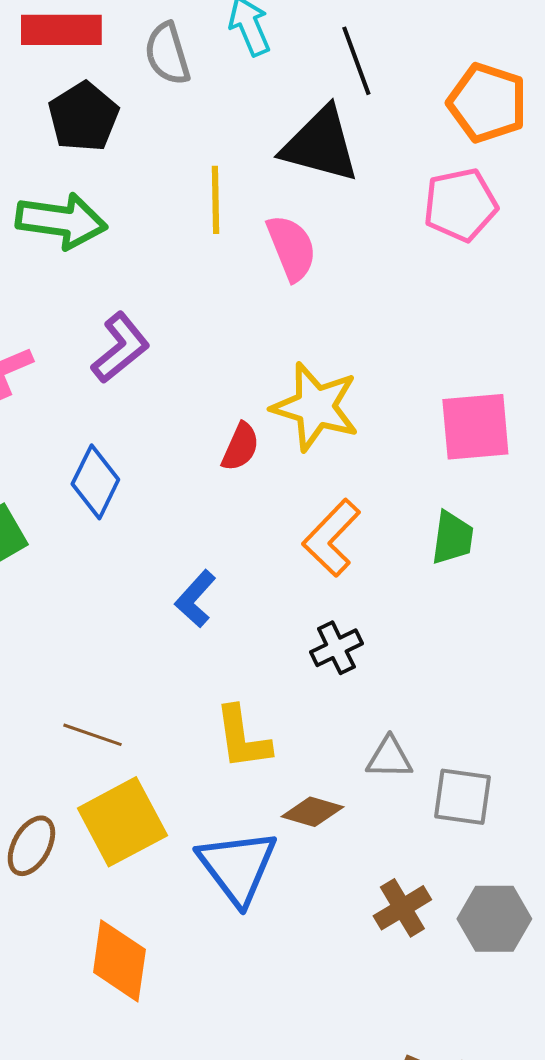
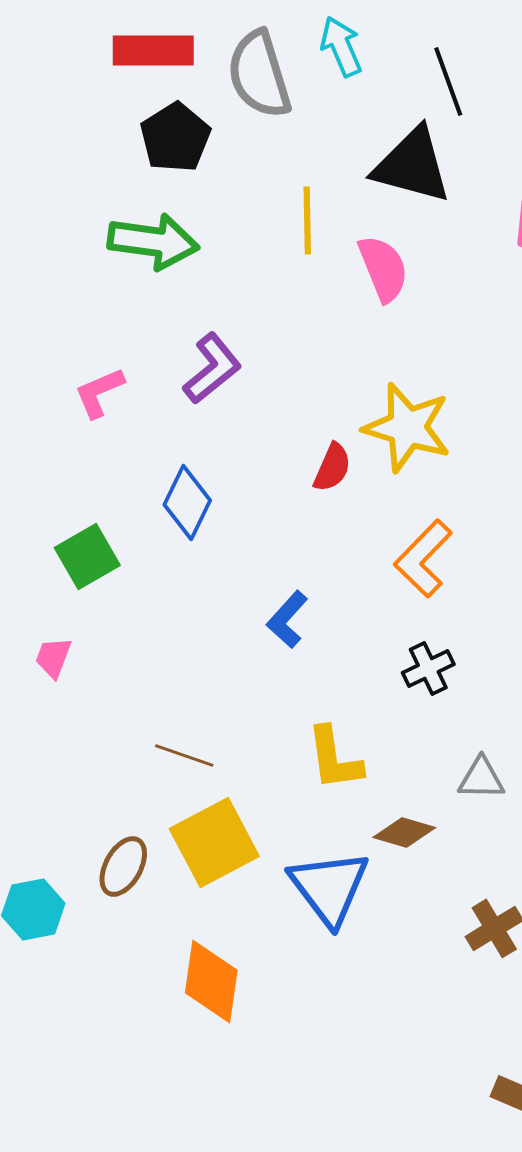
gray semicircle: (167, 54) -> (259, 74), size x1.4

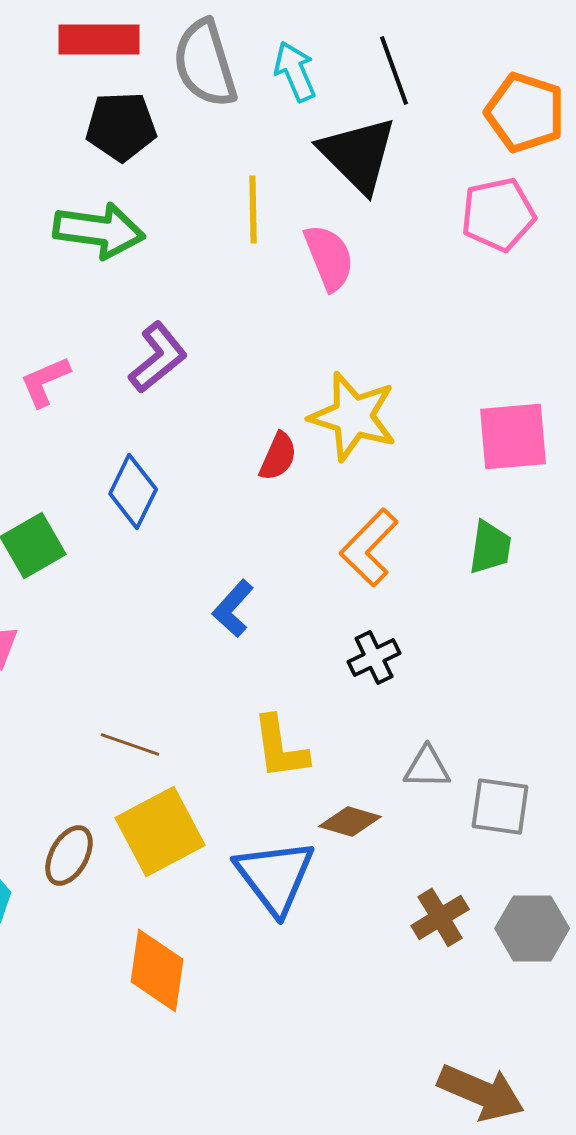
cyan arrow: (341, 46) -> (295, 71), moved
black pentagon: (175, 137) -> (121, 126), turned 30
black triangle: (412, 165) -> (358, 154), turned 30

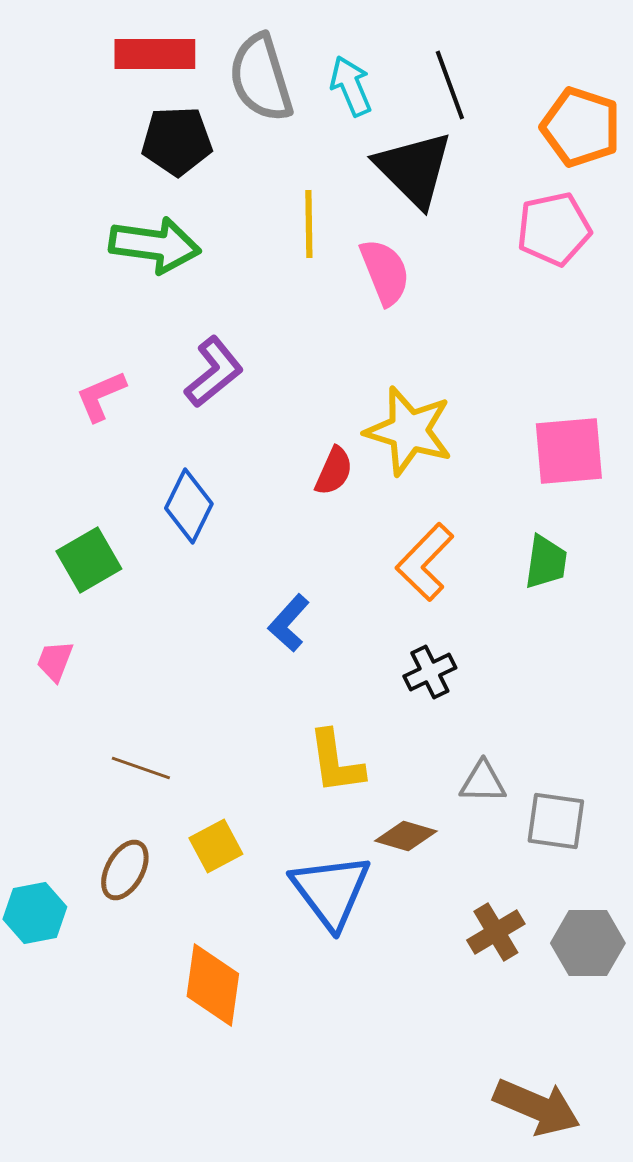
brown line: (130, 744) -> (141, 768), moved
yellow square: (160, 831) -> (216, 846), size x0.6

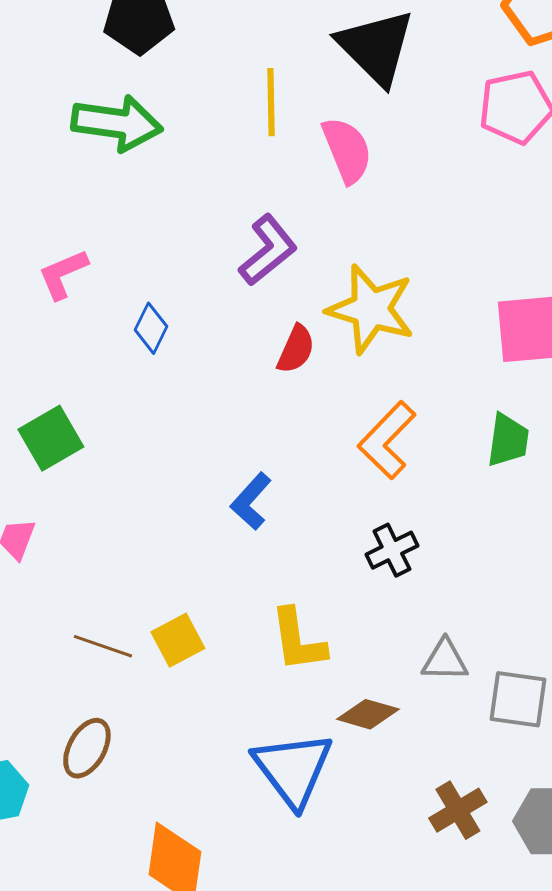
purple L-shape: (214, 372) -> (268, 250), moved
blue diamond: (189, 506) -> (151, 328), moved, size x0.7
yellow square: (216, 846) -> (178, 640), moved

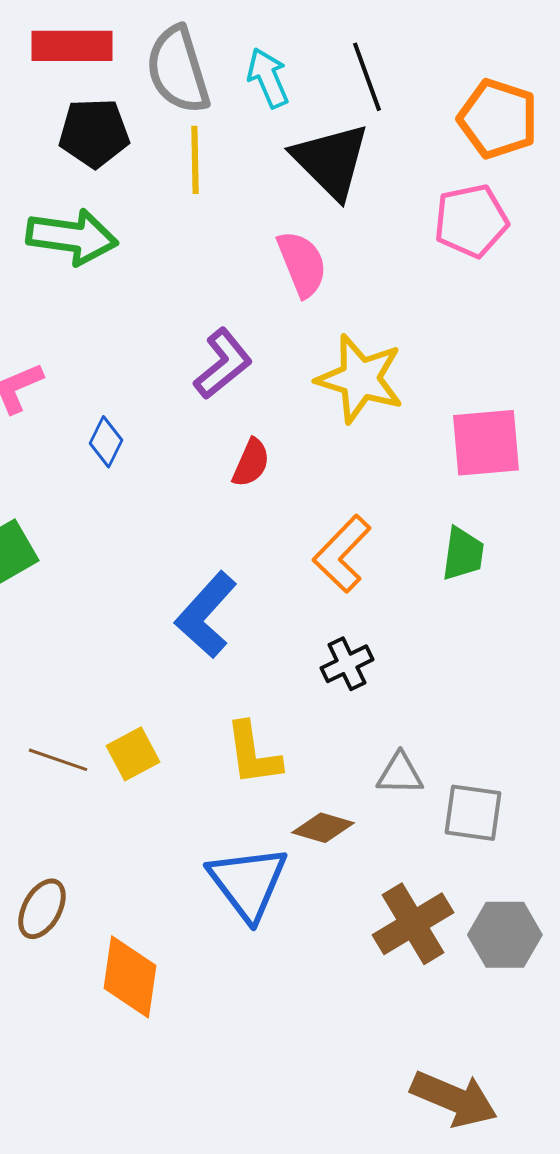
yellow line: (271, 102) -> (195, 160), moved
yellow star: (371, 309) -> (360, 379), moved
blue L-shape: (251, 501) -> (206, 615), size x1.5
brown ellipse: (87, 748) -> (42, 909), moved
brown cross: (458, 810) -> (413, 924), size x1.4

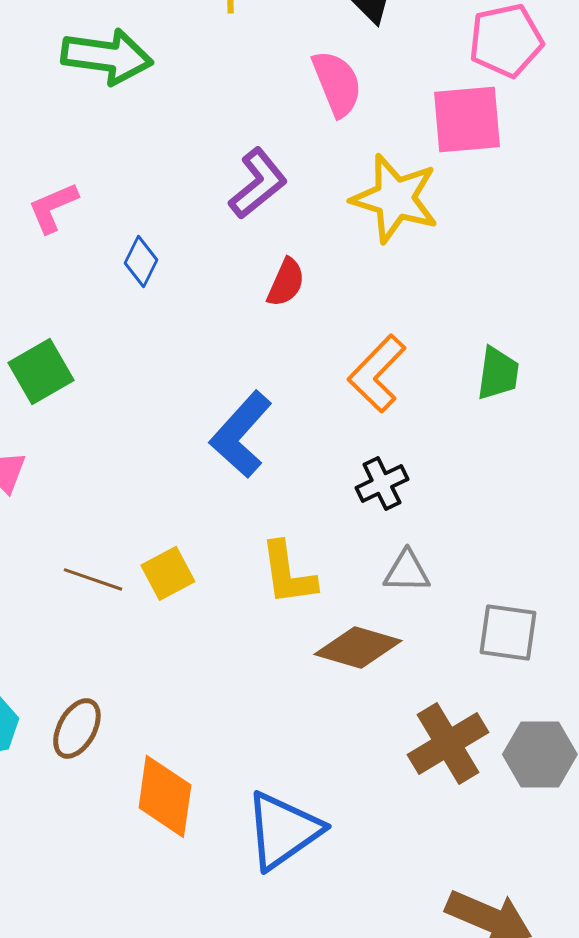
pink square: (486, 443) -> (467, 119), moved
gray triangle: (400, 774) -> (407, 571), moved
brown diamond: (323, 828) -> (358, 647), size x1.4
blue triangle: (248, 883) -> (283, 830), moved, turned 32

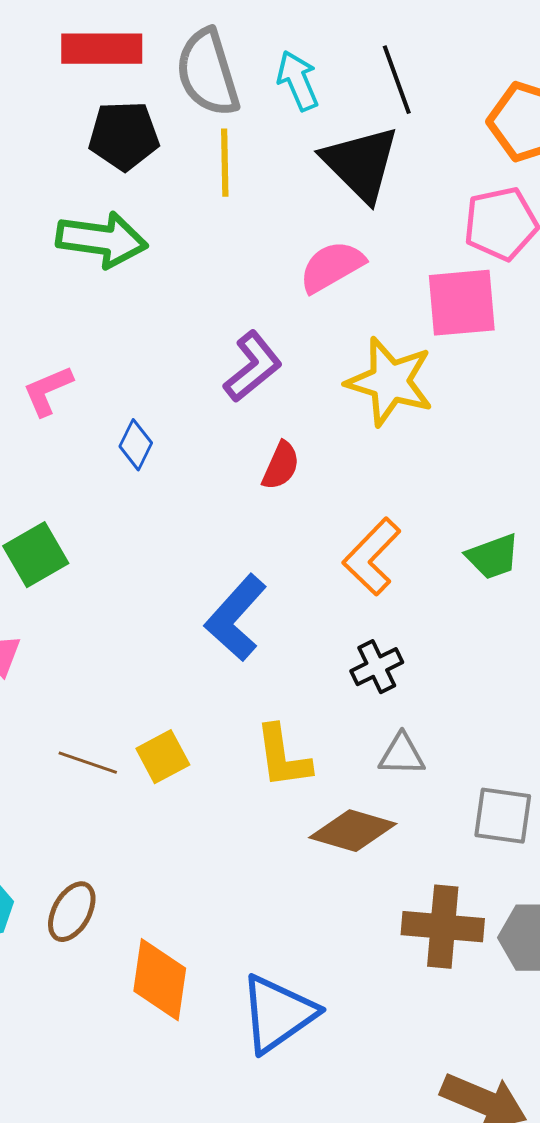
pink semicircle: (337, 83) -> (332, 267), turned -98
green trapezoid: (498, 373) -> (493, 557), turned 62
brown cross: (448, 743) -> (443, 927), turned 36

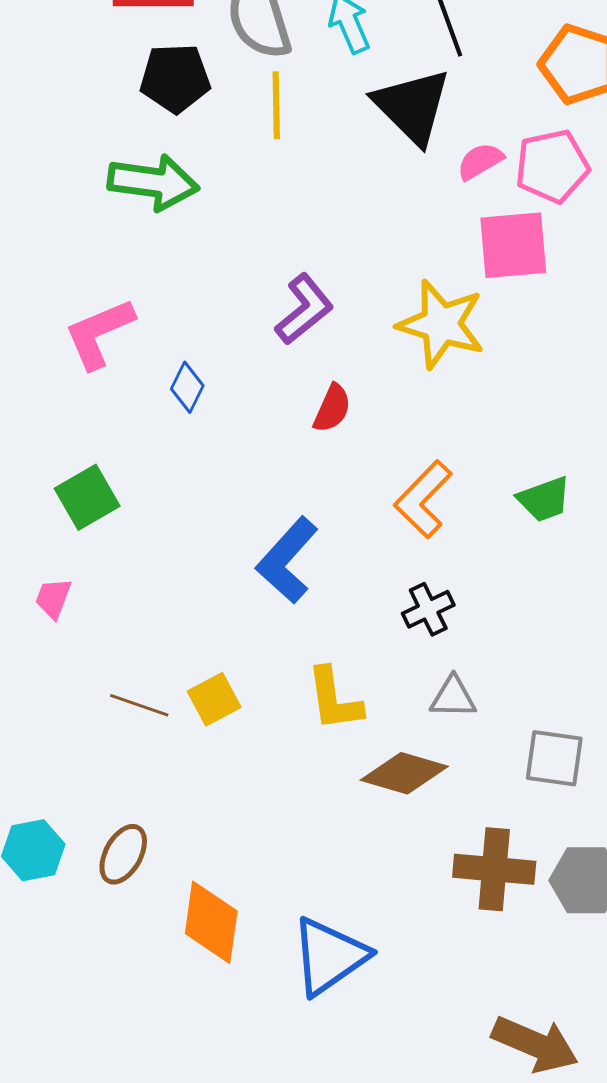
pink semicircle: (332, 267) -> (480, 161), moved, size x0.7
pink L-shape: (48, 391) -> (99, 333), size x1.4

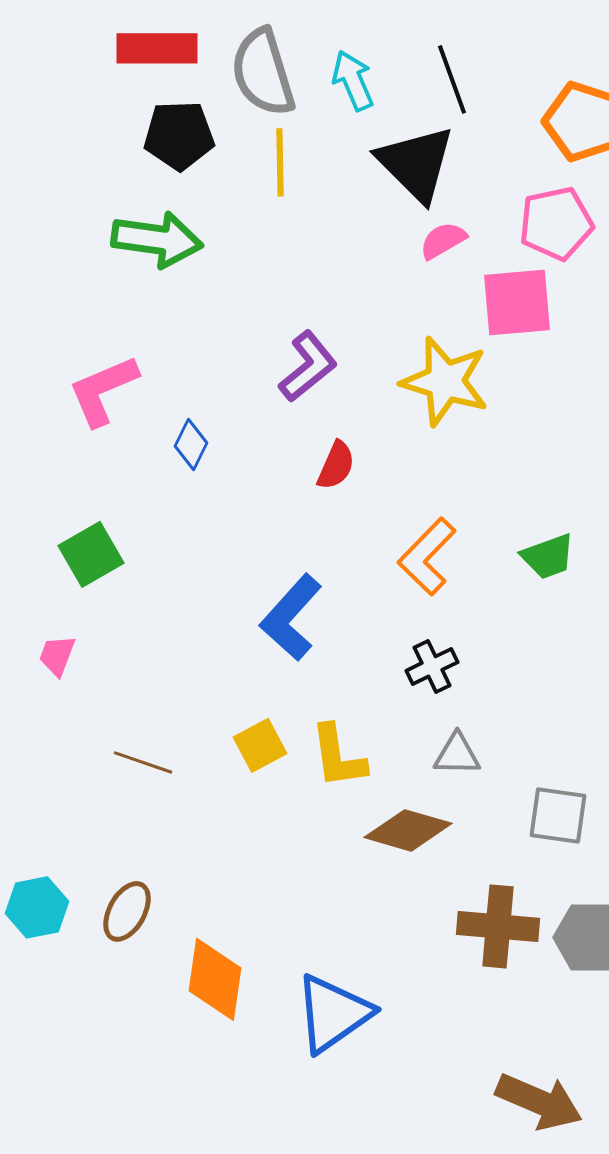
pink semicircle: (480, 161) -> (443, 240), moved
yellow square: (214, 699) -> (260, 745), moved

